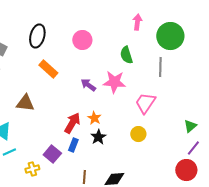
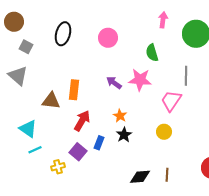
gray line: (160, 67) -> (186, 76), moved
orange rectangle: (48, 69) -> (74, 90), moved, turned 54
red arrow: (72, 123) -> (82, 121), moved
brown line: (84, 177) -> (167, 175), moved

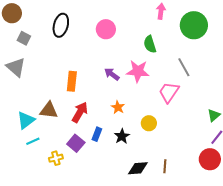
gray line: (186, 76) -> (184, 67), turned -30
brown triangle: (51, 101) -> (49, 110), moved
cyan triangle: (28, 129) -> (26, 120), turned 48
yellow circle: (164, 132) -> (149, 123), moved
black star: (124, 135) -> (122, 136), moved

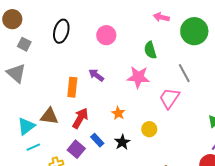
pink arrow: (161, 11) -> (161, 17), turned -84
purple arrow: (112, 74) -> (96, 75), moved
blue rectangle: (97, 134) -> (97, 140), turned -64

